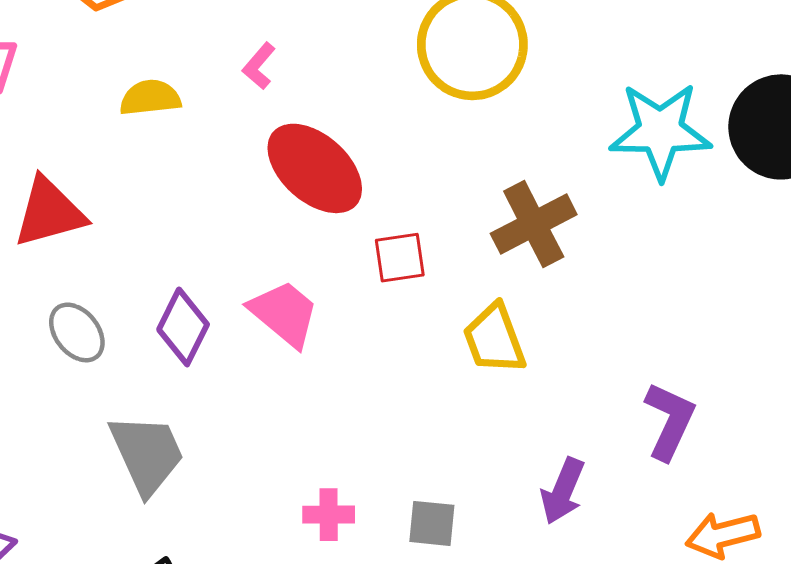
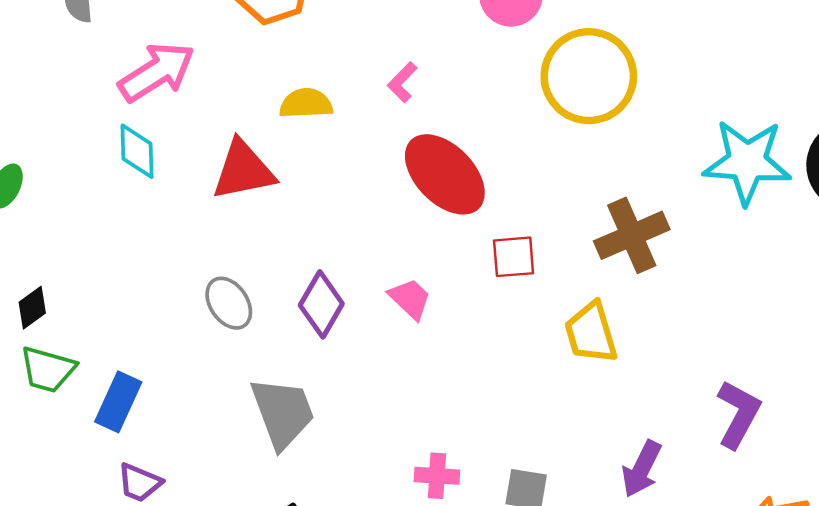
red triangle: (49, 212) -> (243, 170), moved
pink trapezoid: (284, 314) -> (410, 299), size x0.7

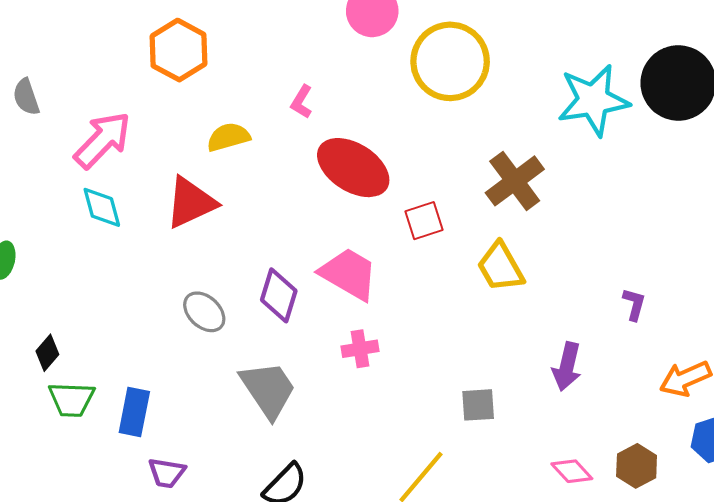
pink trapezoid: (410, 299) -> (349, 274), size x1.6
purple L-shape: (738, 414) -> (634, 304), size x0.6
pink cross: (437, 476) -> (360, 349), moved

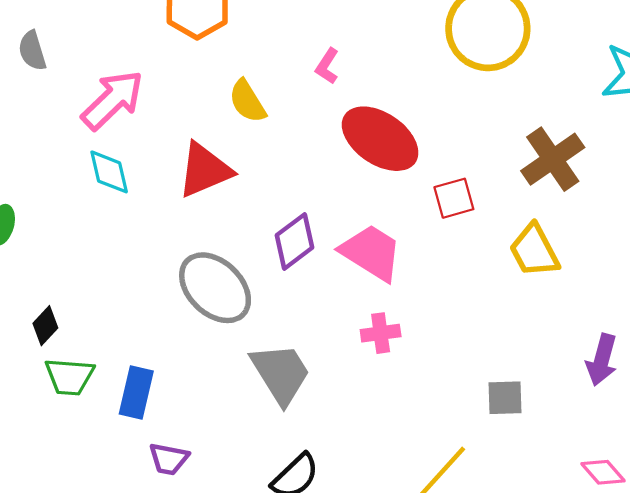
yellow semicircle: (228, 137) -> (247, 101), turned -108
purple diamond: (279, 295) -> (294, 241), moved, turned 34
gray ellipse: (204, 312) -> (215, 288), size x1.6

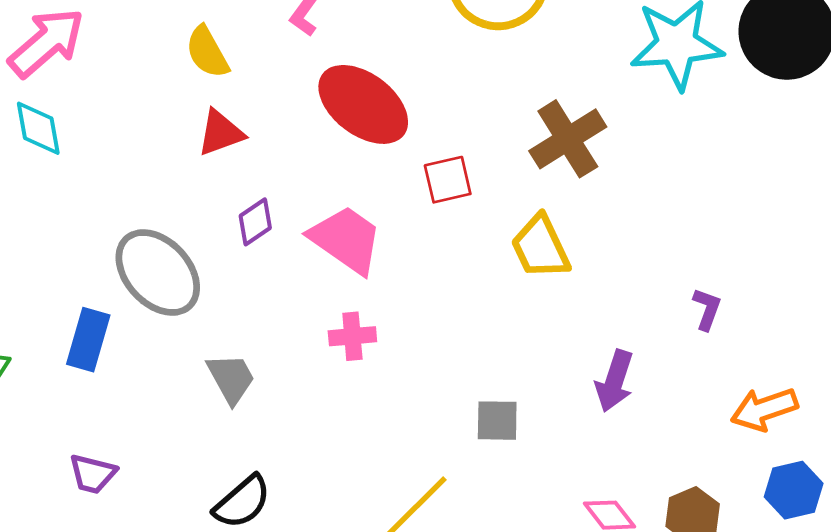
red triangle: (205, 170) -> (221, 133), moved, size x0.7
purple diamond: (294, 241) -> (255, 222), size x0.7
gray trapezoid: (281, 373) -> (231, 378), size x0.7
blue rectangle: (136, 392) -> (88, 340), moved

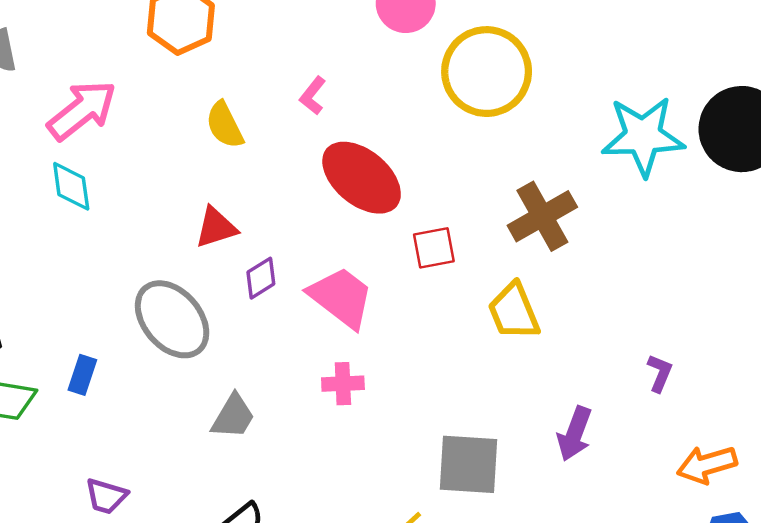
red triangle: (221, 133) -> (216, 227), moved
blue rectangle: (88, 340) -> (82, 375), moved, size x0.7
gray trapezoid: (231, 378) -> (233, 416), turned 57
gray square: (497, 421) -> (469, 464), size x1.6

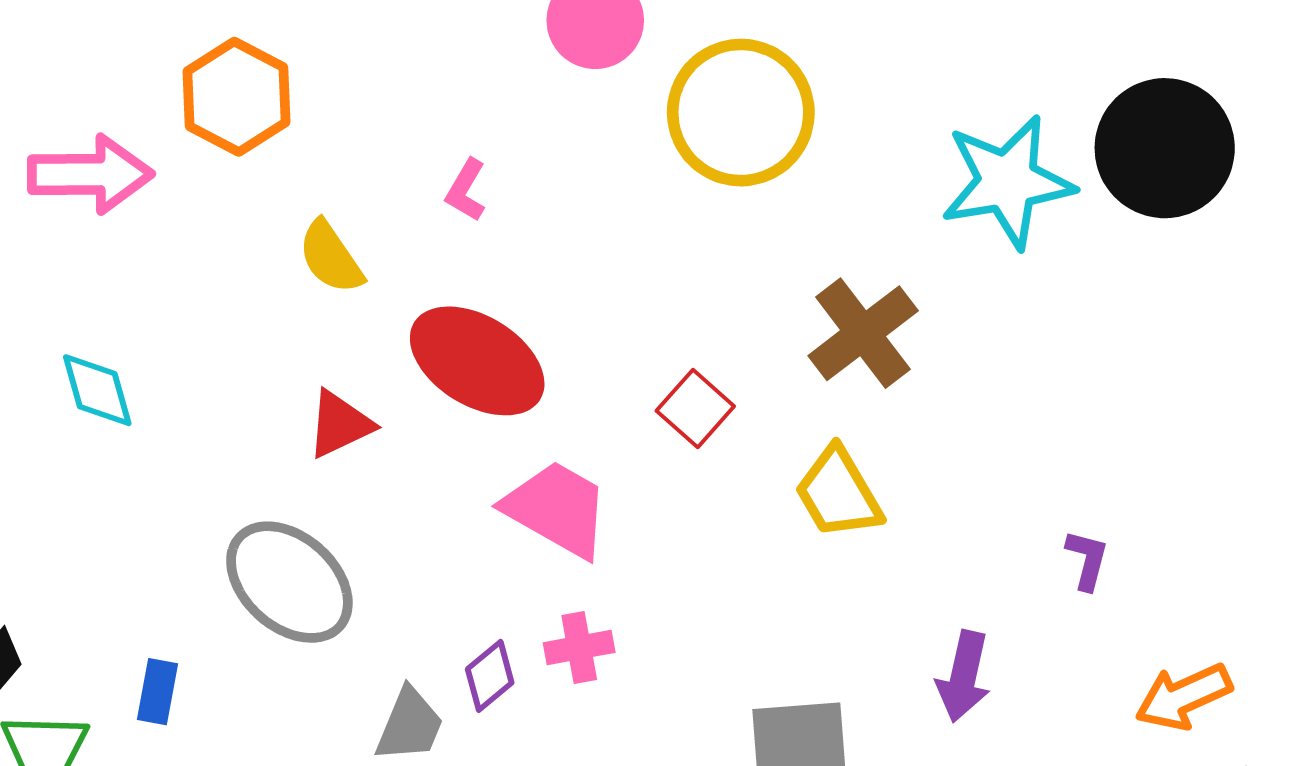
pink arrow: (82, 110) -> (90, 174), moved, turned 46
red ellipse: (362, 178) -> (477, 361), moved
red square: (434, 248) -> (695, 409), turned -30
purple diamond: (261, 278) -> (490, 676), moved

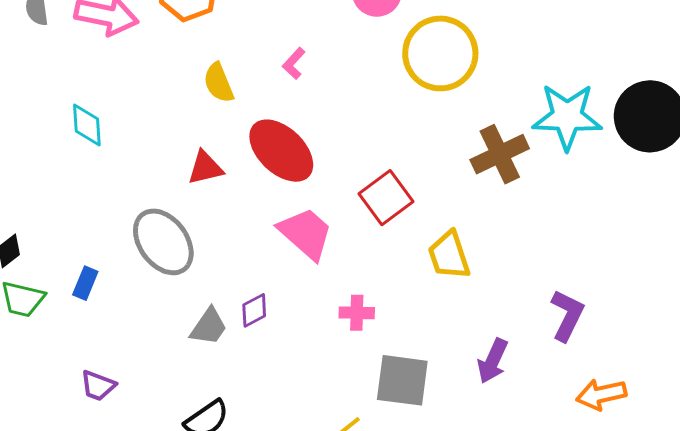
brown cross: (863, 333) -> (500, 154), moved
red square: (695, 409) -> (386, 198), size x1.4
purple L-shape: (1087, 560) -> (567, 315), size x1.6
pink cross: (579, 648) -> (357, 313), moved

